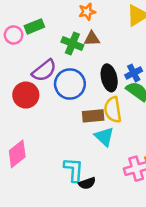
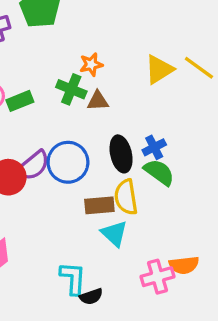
green rectangle: (34, 26) -> (20, 101), moved
green cross: (72, 44) -> (71, 89), moved
purple semicircle: (44, 71) -> (33, 166), moved

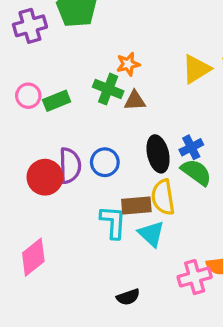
blue circle: (68, 162) -> (105, 162), size x0.7
purple semicircle: (33, 166) -> (70, 166), turned -52
cyan L-shape: (73, 278) -> (113, 222), moved

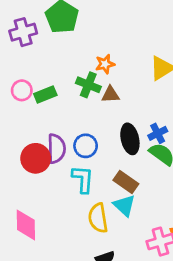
yellow semicircle: (163, 197) -> (98, 218), moved
brown rectangle: (136, 205) -> (126, 182), moved, turned 40
cyan L-shape: (113, 222) -> (83, 179), moved
pink diamond: (33, 257) -> (26, 225), turned -52

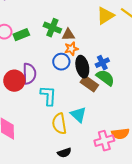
orange star: (105, 64) -> (71, 49), moved
blue circle: (86, 146) -> (61, 62), moved
brown rectangle: (126, 182) -> (89, 84), moved

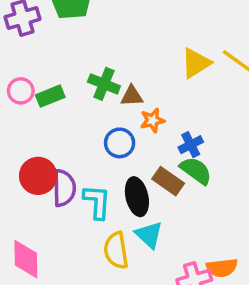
orange star: (71, 49) -> (153, 120), moved
black ellipse: (82, 67) -> (137, 197), moved
purple semicircle: (29, 74) -> (64, 188), moved

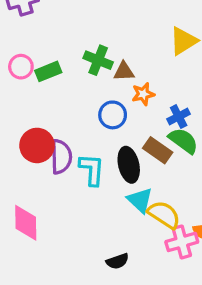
yellow semicircle: (116, 250) -> (164, 215), moved, turned 132

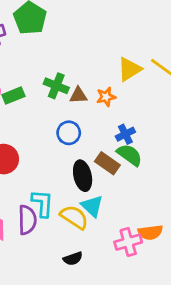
orange star: (143, 94) -> (106, 97), moved
purple semicircle: (61, 157) -> (27, 220), moved
cyan L-shape: (92, 170) -> (42, 203), moved
yellow semicircle: (164, 215) -> (74, 217), moved

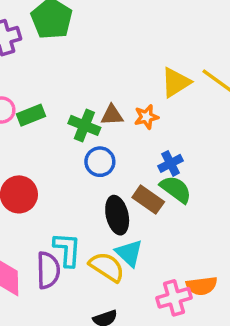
green cross: (56, 86) -> (84, 125), moved

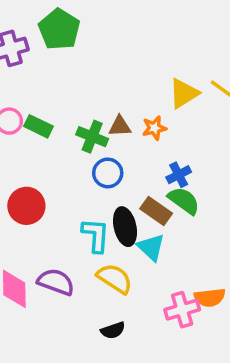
green rectangle: (31, 115) -> (39, 126), turned 48
cyan L-shape: (67, 250) -> (96, 235), moved
cyan triangle: (129, 253) -> (151, 247), moved
purple semicircle: (48, 270) -> (56, 282), turned -69

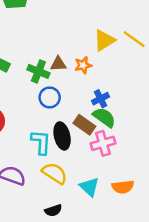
cyan triangle: (151, 247) -> (89, 187), moved
pink cross: (182, 310) -> (103, 143), moved

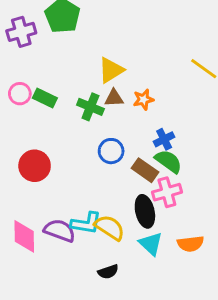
yellow triangle: (104, 40) -> (111, 70), moved
blue circle: (50, 97) -> (111, 151), moved
black ellipse: (62, 136) -> (145, 211), moved
cyan L-shape: (41, 142) -> (86, 223), moved, turned 95

